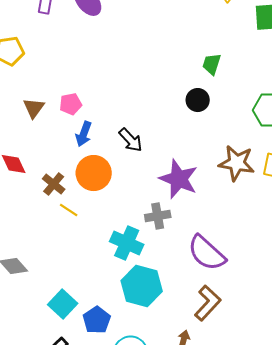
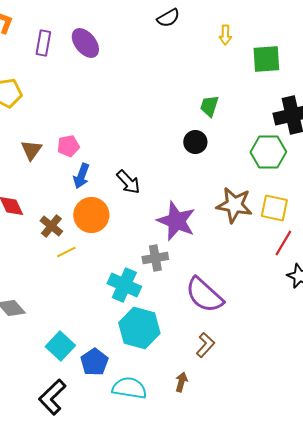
yellow line: (69, 210) -> (66, 252), turned -60
brown L-shape: (208, 303) -> (205, 345), size x0.7

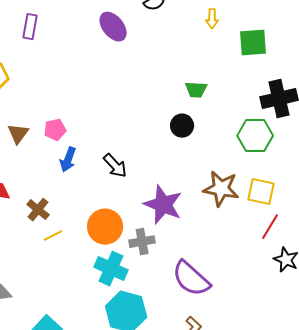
purple ellipse: (85, 43) -> (113, 27), moved
green trapezoid: (209, 106) -> (196, 90), turned -105
orange circle: (91, 215) -> (105, 227), moved

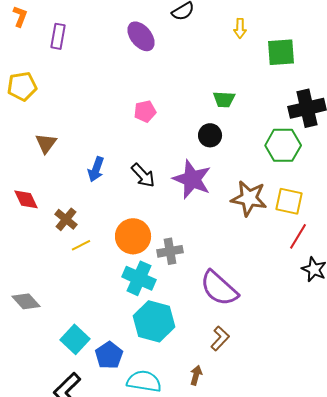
pink pentagon: (55, 130) -> (145, 111), moved
purple star: (163, 205) -> (192, 179), moved

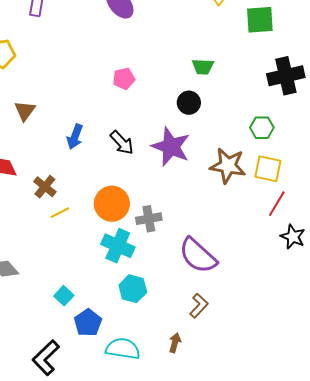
green hexagon: (283, 145) -> (262, 128), moved, size x0.7
cyan hexagon: (154, 321) -> (133, 289), size x0.7
cyan square: (75, 339) -> (64, 296), moved, size x0.7

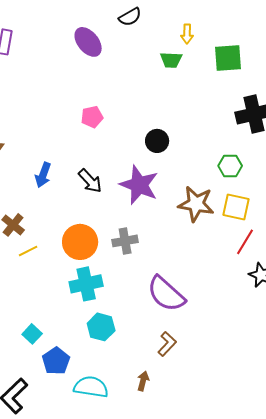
green trapezoid: (203, 67) -> (171, 60), moved
gray cross: (149, 219) -> (125, 241), moved
cyan cross: (118, 246) -> (86, 284), turned -36

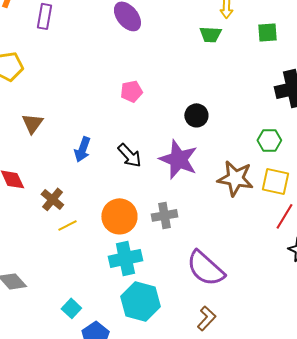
green square: (228, 58) -> (267, 32), size x0.7
cyan hexagon: (101, 327) -> (140, 301), size x1.4

